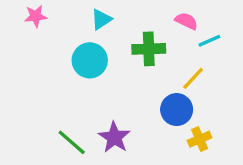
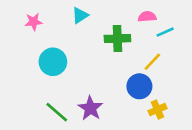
pink star: (36, 16) -> (34, 22), moved
pink semicircle: (186, 21) -> (147, 17), turned -30
cyan circle: (90, 60) -> (53, 62), moved

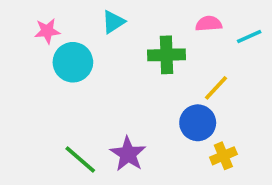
cyan line: (165, 32) -> (249, 37), moved
cyan circle: (53, 62) -> (73, 62), moved

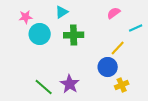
pink semicircle: (209, 24) -> (114, 13), turned -32
cyan line: (249, 37) -> (136, 28), moved
green cross: (167, 55) -> (74, 35), moved

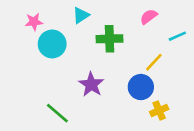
green cross: (74, 35) -> (110, 39), moved
purple star: (70, 84) -> (91, 84), moved

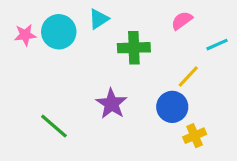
pink star: (34, 22) -> (25, 35), moved
cyan circle: (52, 44) -> (59, 32), moved
green line: (57, 113) -> (54, 126), moved

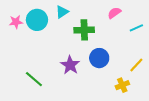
yellow line: (188, 77) -> (136, 65), moved
blue circle: (172, 107) -> (99, 58), moved

